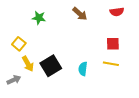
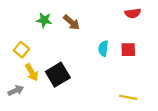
brown arrow: (80, 14) -> (71, 22), moved
yellow line: (111, 64) -> (128, 97), moved
cyan semicircle: (83, 69) -> (103, 48), moved

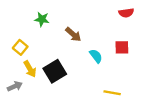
brown arrow: (71, 22) -> (73, 34), moved
cyan semicircle: (103, 48) -> (96, 56), moved, turned 136
yellow line: (128, 97) -> (112, 93), moved

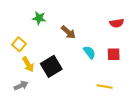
red semicircle: (126, 13) -> (117, 23), moved
red square: (122, 47) -> (114, 54), moved
gray arrow: (15, 86) -> (21, 86), moved

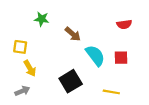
yellow square: (19, 44) -> (20, 47), turned -32
cyan semicircle: (89, 52) -> (95, 55), size x1.5
black square: (51, 66) -> (71, 81), moved

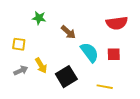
red semicircle: (124, 24) -> (117, 23), size x1.5
yellow arrow: (30, 68) -> (41, 65), moved
gray arrow: (22, 91) -> (21, 70), moved

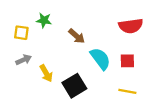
yellow square: (19, 44) -> (21, 33), moved
gray arrow: (21, 70) -> (24, 60), moved
yellow line: (105, 87) -> (127, 91), moved

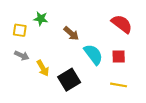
red semicircle: (131, 26) -> (122, 24), turned -135
gray arrow: (24, 60) -> (22, 55), turned 48

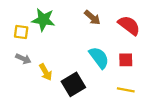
green star: (41, 19) -> (43, 20), size x1.5
brown arrow: (71, 33) -> (92, 18), moved

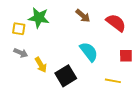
red square: (126, 60) -> (126, 56), moved

